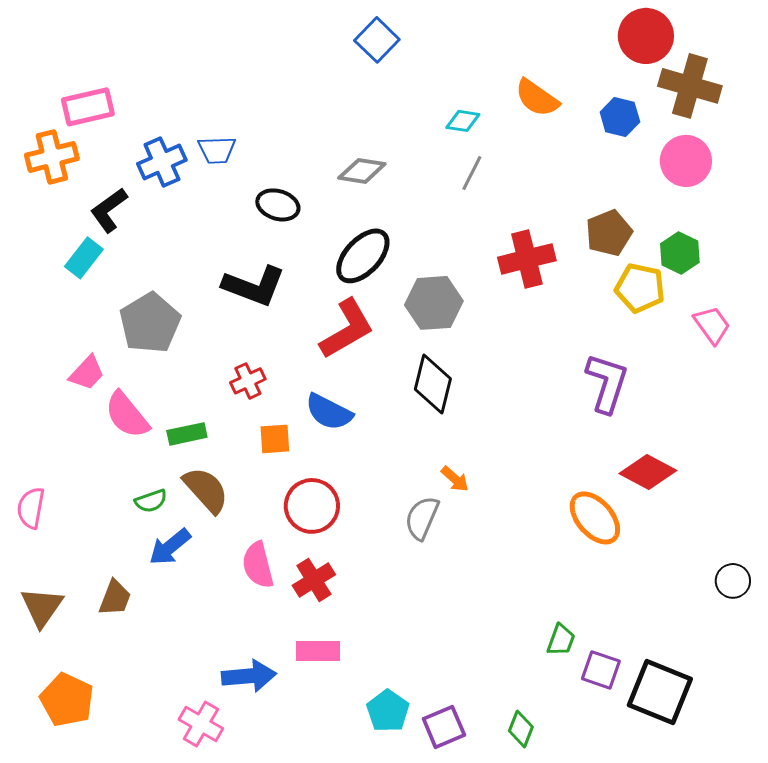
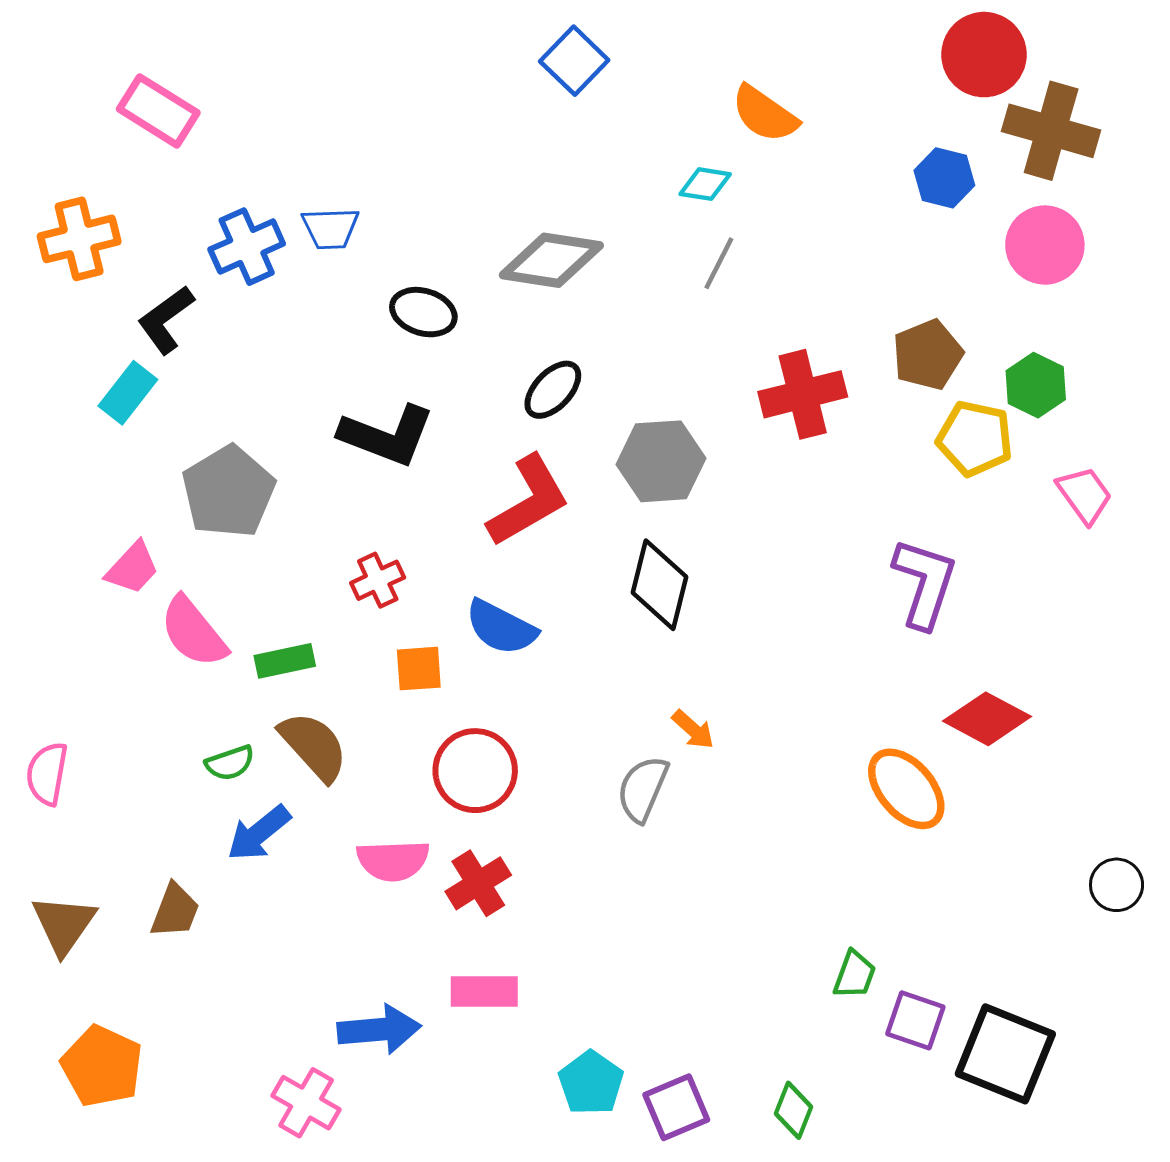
orange semicircle: (537, 98) -> (765, 114), moved
pink rectangle: (88, 107) -> (158, 111), moved, turned 45
gray diamond: (362, 171) -> (551, 260), size x1.4
black ellipse: (363, 256) -> (553, 390), size x0.7
pink semicircle: (258, 565) -> (393, 860), turned -78

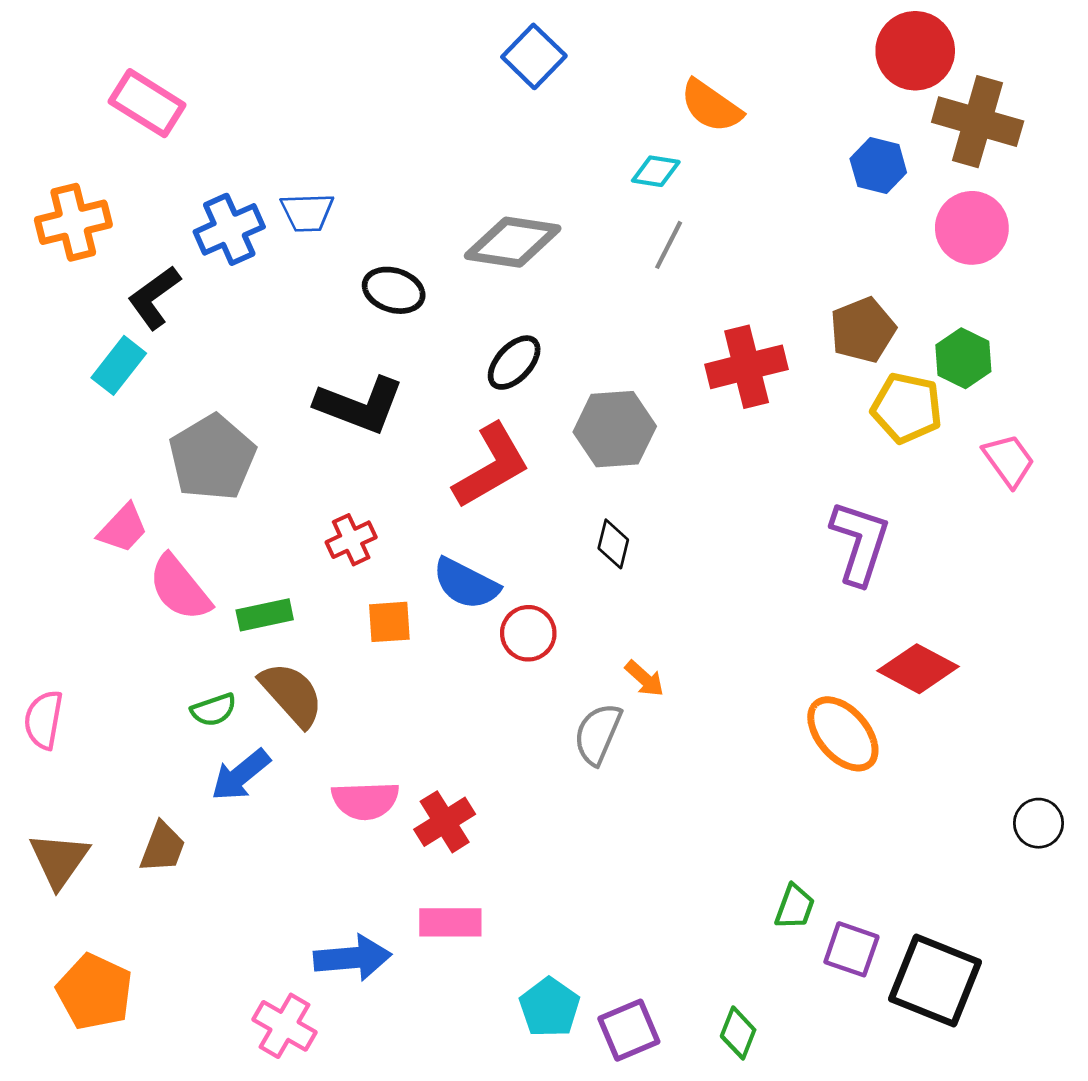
black diamond: (659, 585) -> (613, 544), size x0.6
red circle: (475, 771) -> (528, 633), moved, size x0.7

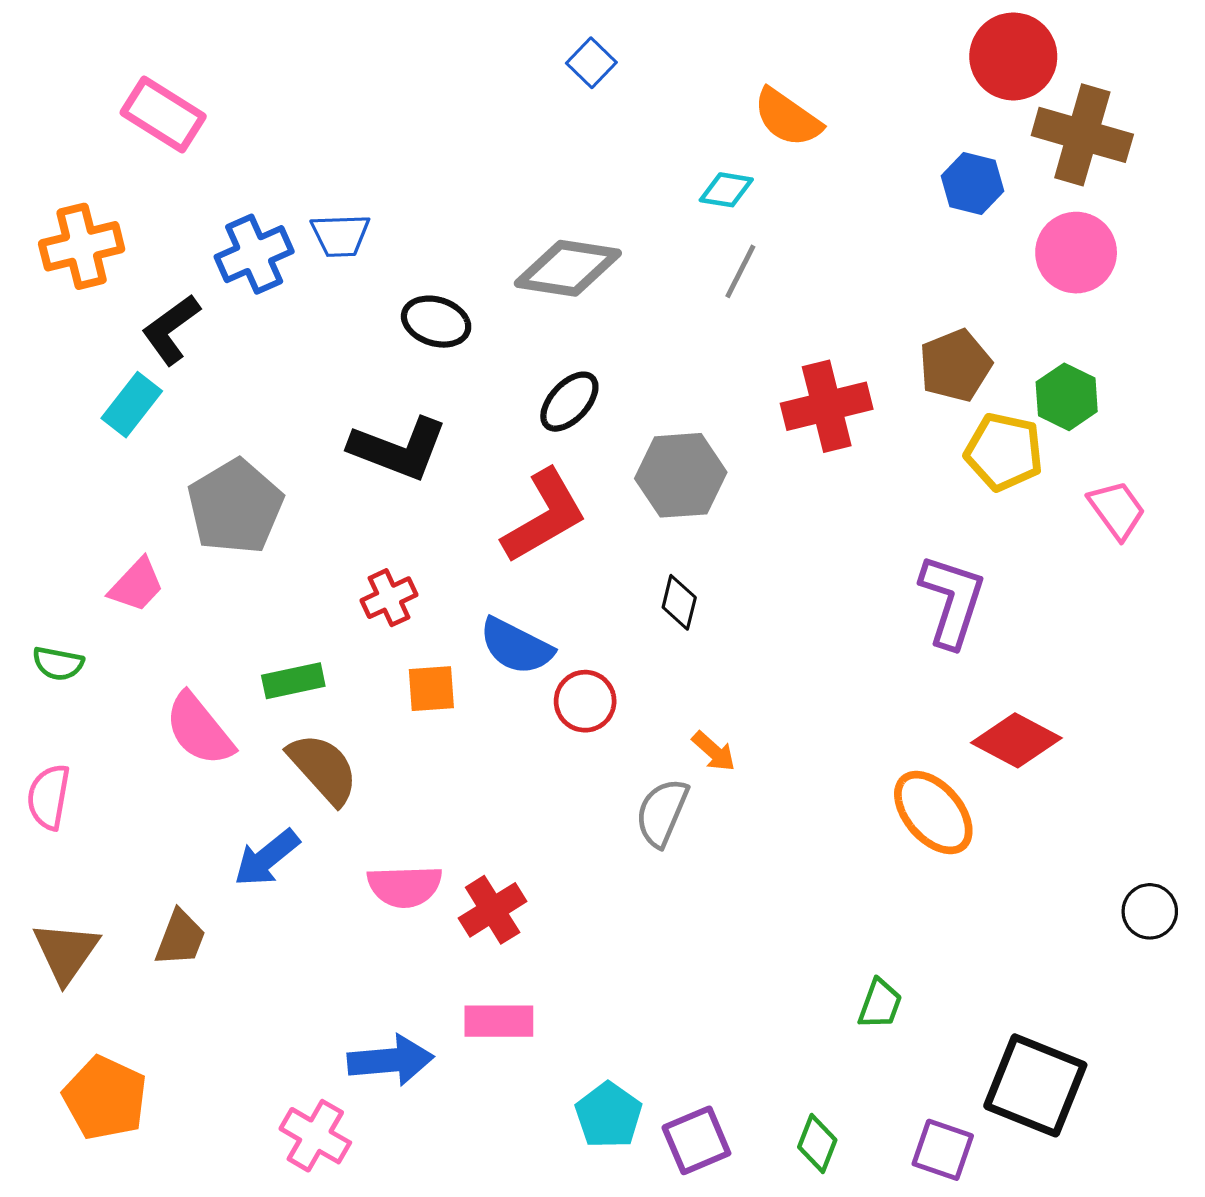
blue square: (534, 56) -> (591, 63), size x0.7
pink semicircle: (180, 588) -> (199, 729), moved
green semicircle: (214, 710) -> (58, 664), moved, turned 30
purple square: (851, 949) -> (943, 1150), moved

